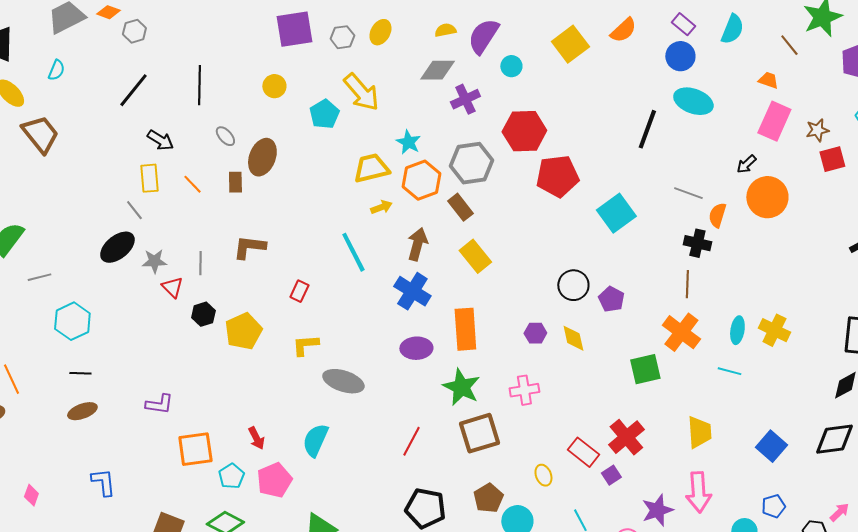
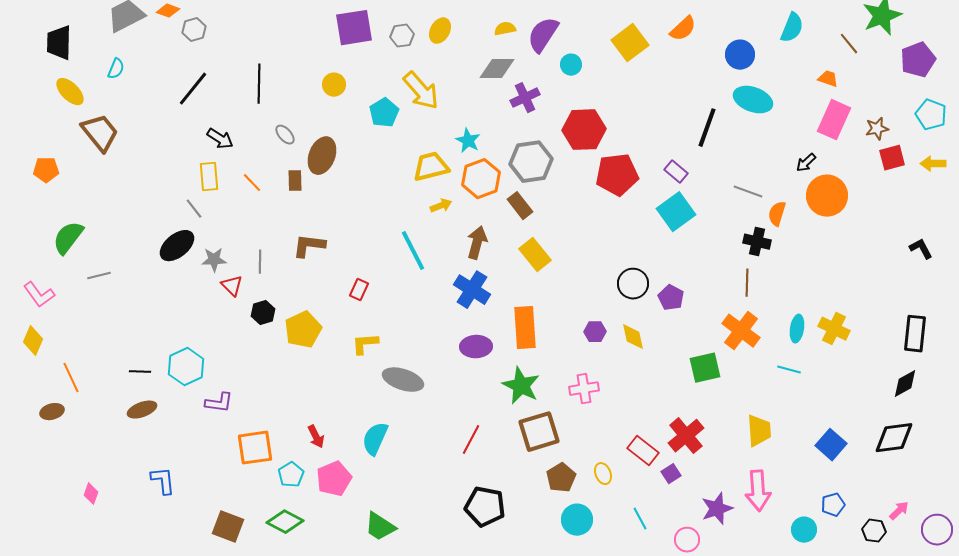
purple rectangle: (683, 24) -> (676, 172), moved
cyan hexagon: (72, 321) -> (186, 367), moved
brown pentagon: (488, 498) -> (561, 478), moved

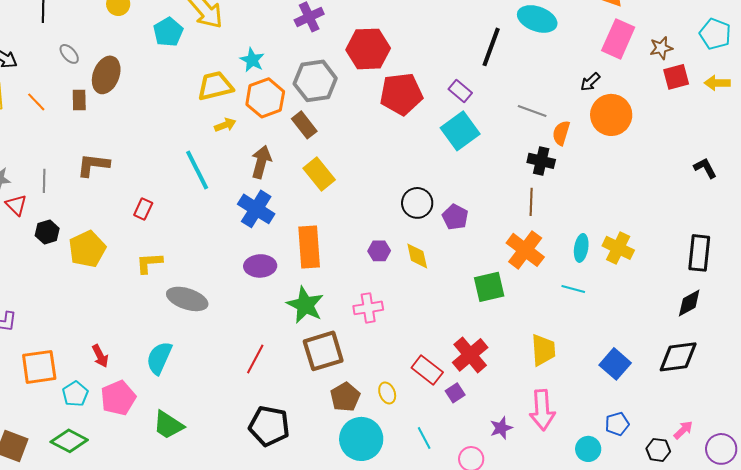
purple star: (717, 509) -> (501, 428), size x0.7
cyan circle: (577, 520) -> (361, 439), size x1.4
green trapezoid: (380, 527) -> (168, 425), moved

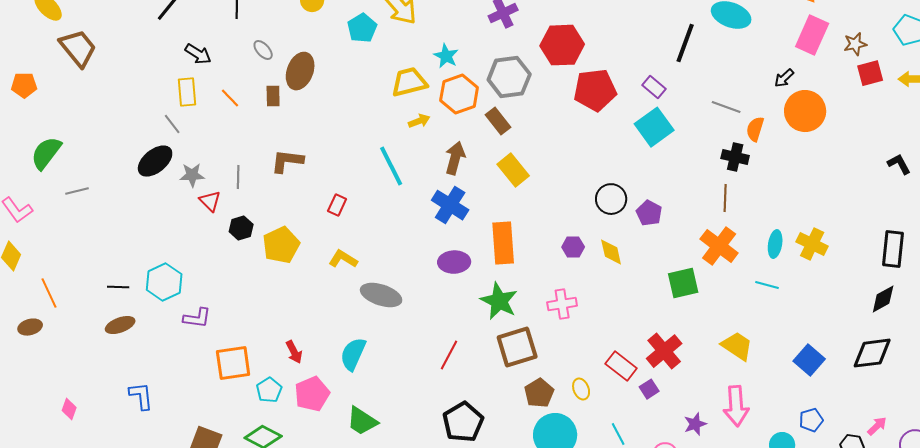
yellow L-shape: (149, 263) -> (343, 259), turned 36
yellow trapezoid: (543, 350) -> (737, 346), turned -52
black pentagon: (269, 426) -> (463, 422), turned 30

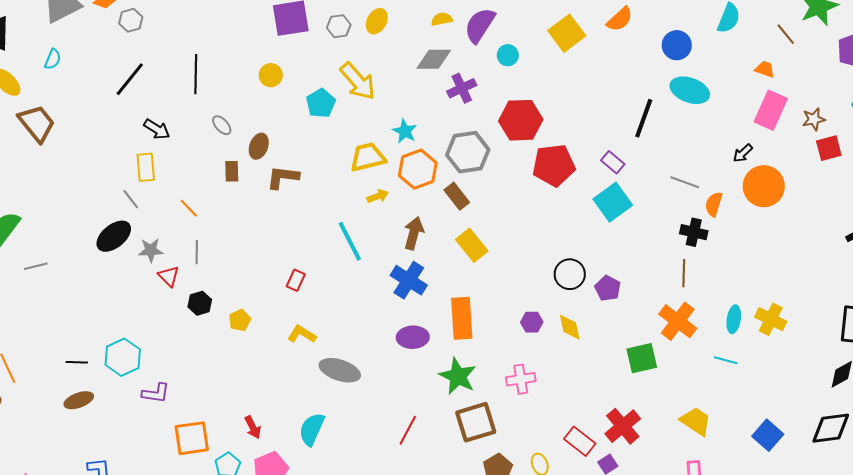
brown ellipse: (300, 71) -> (259, 146), size x0.7
orange line: (230, 98) -> (189, 208), moved
brown L-shape: (287, 161) -> (283, 177), moved
yellow pentagon: (281, 245) -> (240, 320), size x0.6

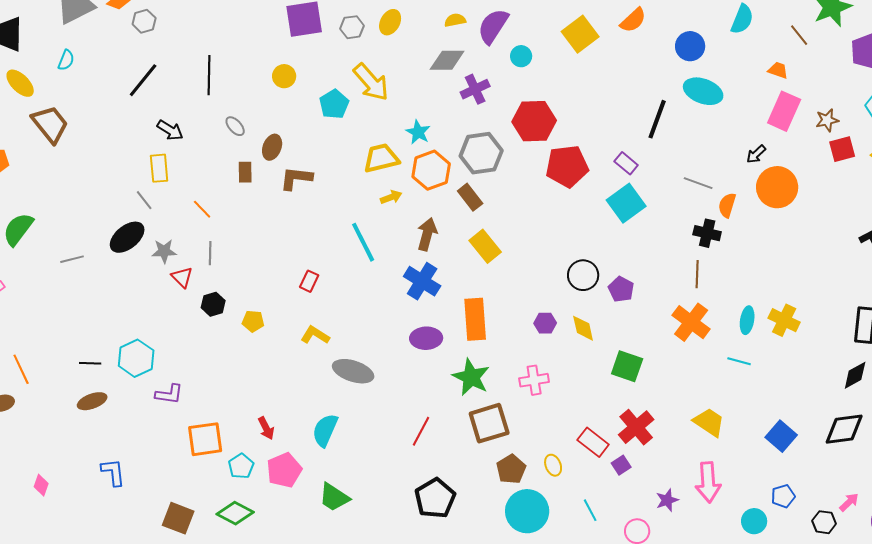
gray line: (36, 266) -> (72, 259), moved
yellow pentagon: (240, 320) -> (253, 321), turned 30
green square: (642, 358) -> (627, 366), moved, turned 32

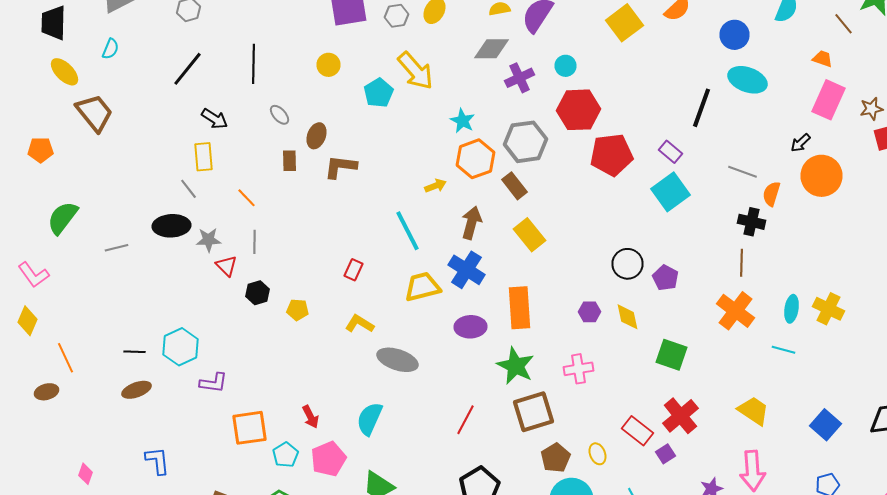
cyan circle: (521, 56) -> (566, 66), moved
yellow trapezoid: (381, 158) -> (422, 287), moved
black ellipse: (127, 237) -> (172, 226), turned 36

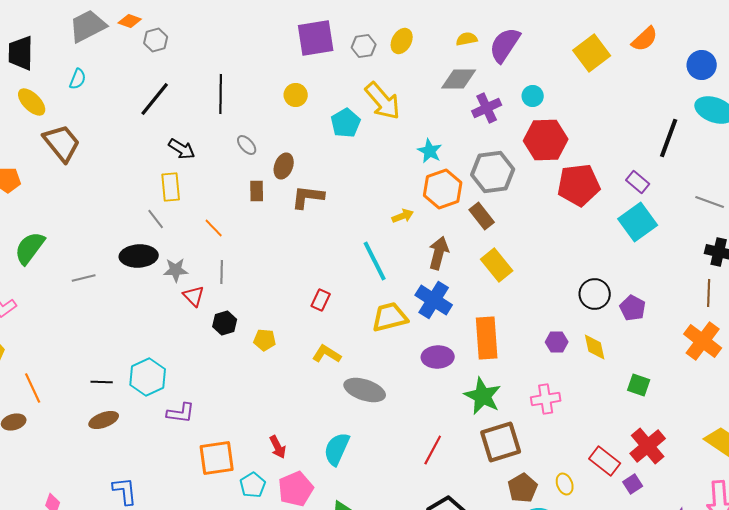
green square: (672, 355) -> (639, 385), size x0.7

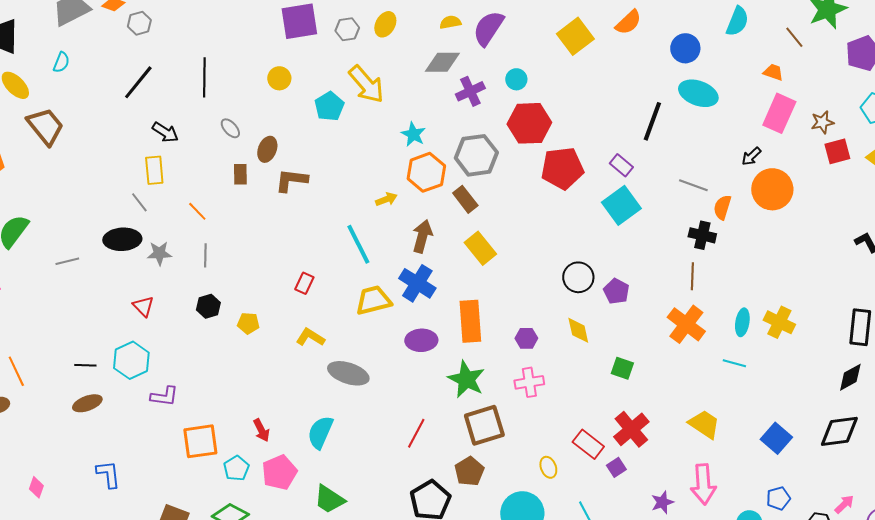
red triangle: (194, 296) -> (143, 306), moved
purple hexagon: (557, 342) -> (526, 338), moved
brown pentagon: (523, 488) -> (469, 471), moved

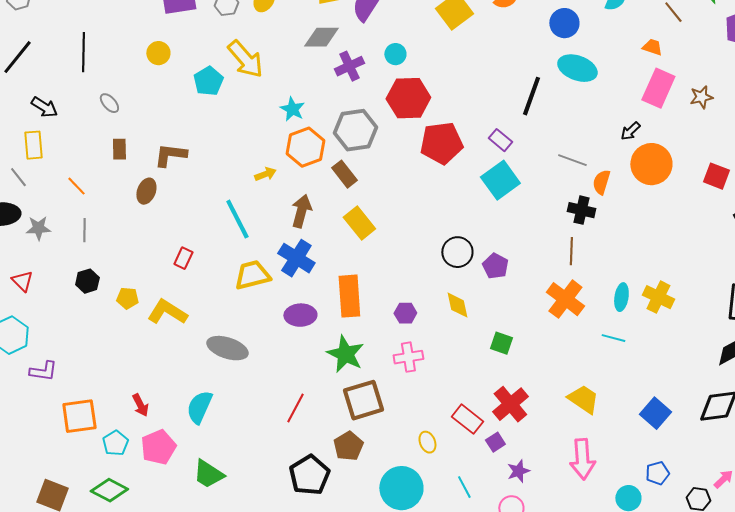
brown ellipse: (267, 149) -> (146, 191), moved
red square: (837, 151) -> (716, 176), moved, turned 36
yellow L-shape: (310, 337) -> (167, 312), moved, size x1.4
purple star: (662, 502) -> (518, 471), moved

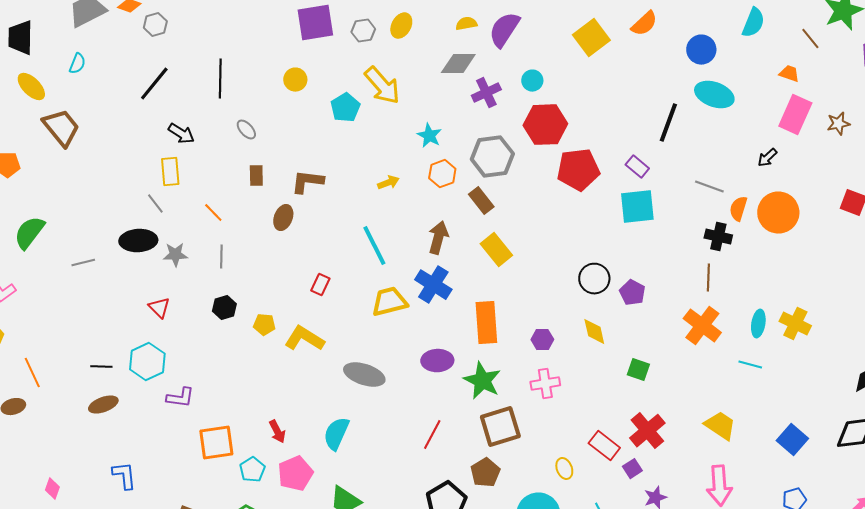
orange hexagon: (305, 147) -> (442, 174), size x0.7
orange circle: (651, 164) -> (778, 213), moved
yellow arrow: (265, 174) -> (388, 183), moved
cyan square: (500, 180) -> (637, 207), turned 30
purple ellipse: (300, 315) -> (437, 361), moved

